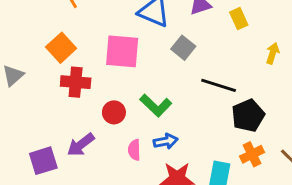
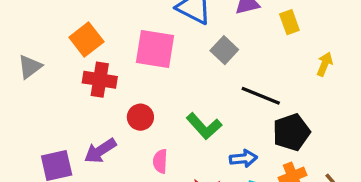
green L-shape: (156, 105) -> (204, 126), moved
blue arrow: (166, 141) -> (243, 158), moved

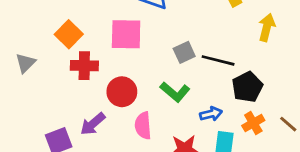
gray square: (224, 50) -> (184, 52), moved, turned 30
yellow arrow: (325, 64) -> (267, 27), size x1.4
red circle: (140, 117) -> (122, 92), size x1.4
pink semicircle: (160, 161) -> (143, 126), size x1.4

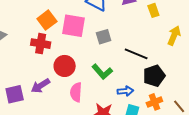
orange square: (69, 34) -> (47, 20), moved
gray square: (184, 52) -> (104, 37), moved

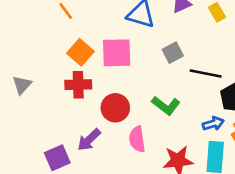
gray square: (104, 37) -> (173, 53), moved
blue arrow: (125, 91) -> (213, 124), moved

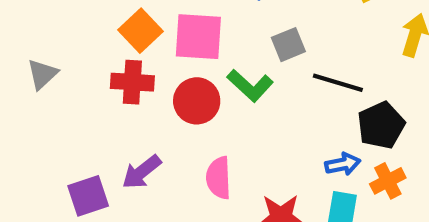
green L-shape: (166, 106) -> (250, 86), moved
red circle: (115, 108) -> (197, 101), moved

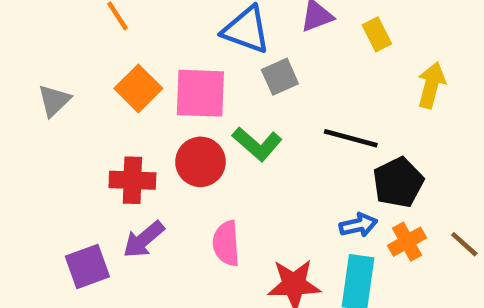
gray square: (288, 45) -> (280, 77), moved
gray triangle: (42, 74) -> (54, 101), moved
red cross: (132, 82) -> (132, 180), moved

